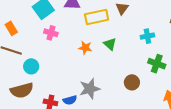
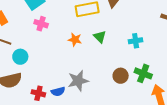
cyan cross: (147, 36) -> (136, 41), moved
green cross: (157, 64) -> (143, 73), moved

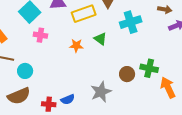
cyan cross: (136, 41) -> (131, 22), moved, size x1.5
gray star: (78, 81) -> (101, 92), moved

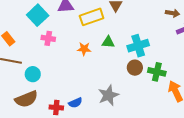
cyan cross: (131, 22) -> (138, 46), moved
green triangle: (100, 39) -> (108, 42), turned -32
brown circle: (127, 74) -> (135, 68), moved

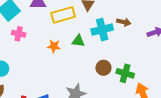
brown arrow: (173, 13) -> (124, 22), moved
cyan cross: (138, 46) -> (102, 30), moved

